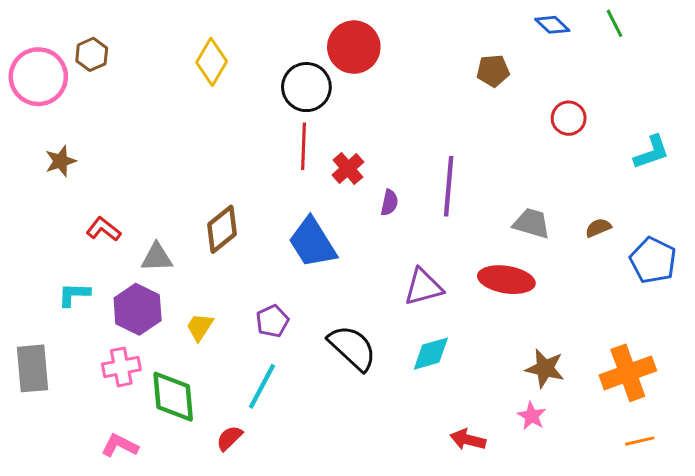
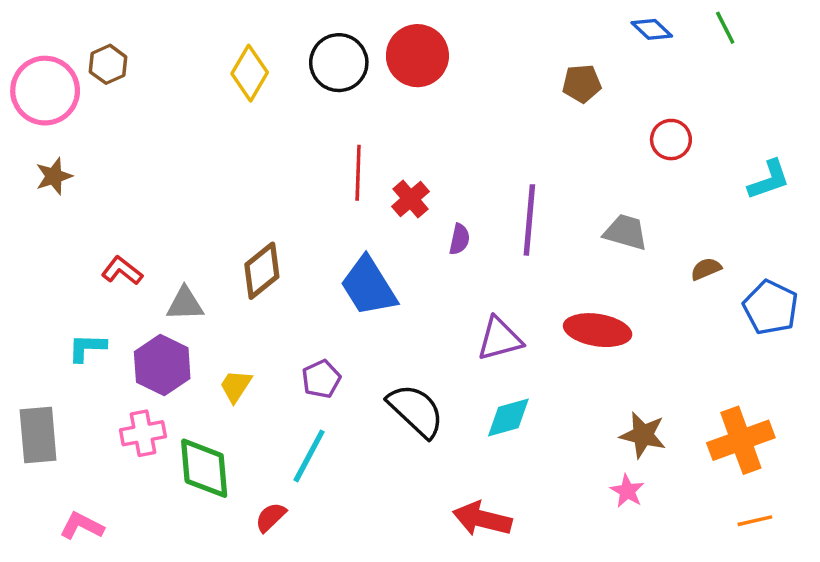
black circle: (306, 87) -> (339, 63), moved
brown star: (61, 161) -> (54, 176), moved
gray trapezoid: (532, 223) -> (626, 232), moved
red arrow: (468, 440) -> (482, 519), moved, size x1.4
pink L-shape: (120, 445) -> (82, 526), moved

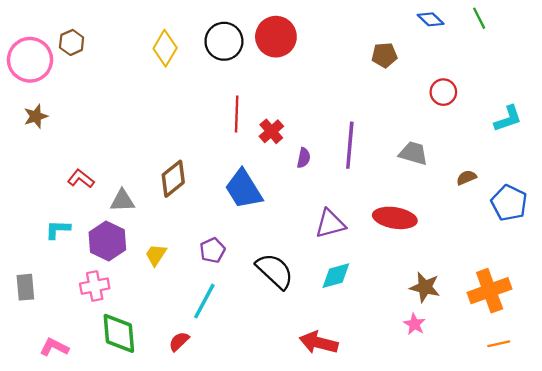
gray rectangle: (38, 435) -> (25, 287), size x0.7
green diamond: (204, 468) -> (119, 333), moved

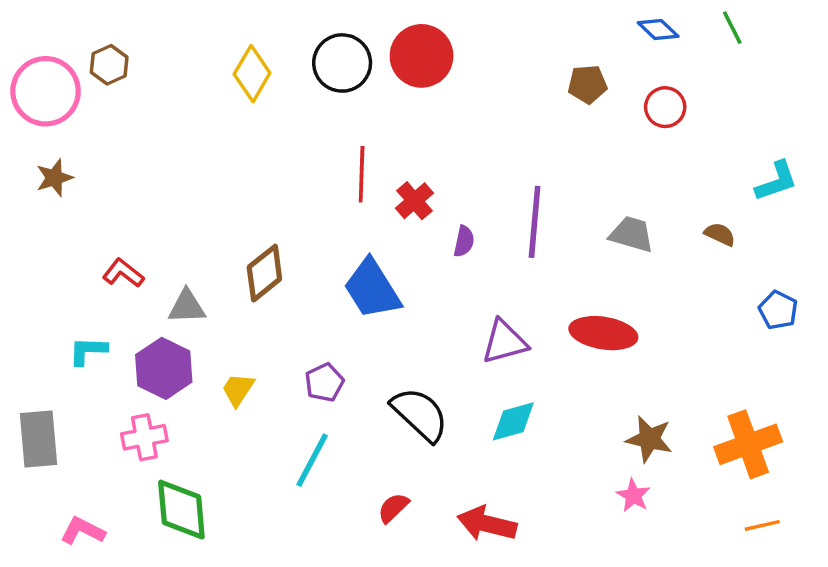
red circle: (443, 92) -> (665, 107), moved
brown semicircle: (466, 178) -> (720, 234), moved, turned 48
blue pentagon: (509, 203) -> (778, 310), size x0.7
gray rectangle: (25, 287) -> (38, 439), size x1.4
red semicircle: (179, 341) -> (393, 508), moved

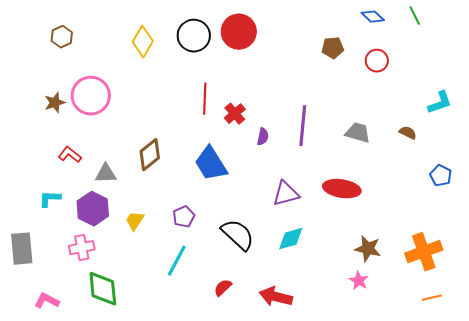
pink circle: (46, 91) -> (91, 96), moved
brown star: (54, 178) -> (55, 103), moved

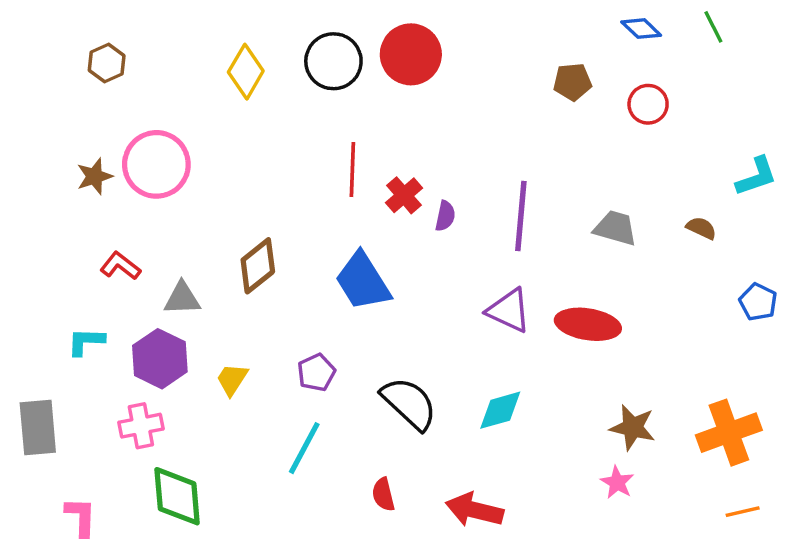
purple semicircle: (263, 137) -> (445, 216), moved
purple triangle: (286, 194) -> (509, 311), moved, turned 40
red semicircle: (223, 288) -> (383, 494), turned -60
pink L-shape: (47, 301) -> (81, 517), turned 65

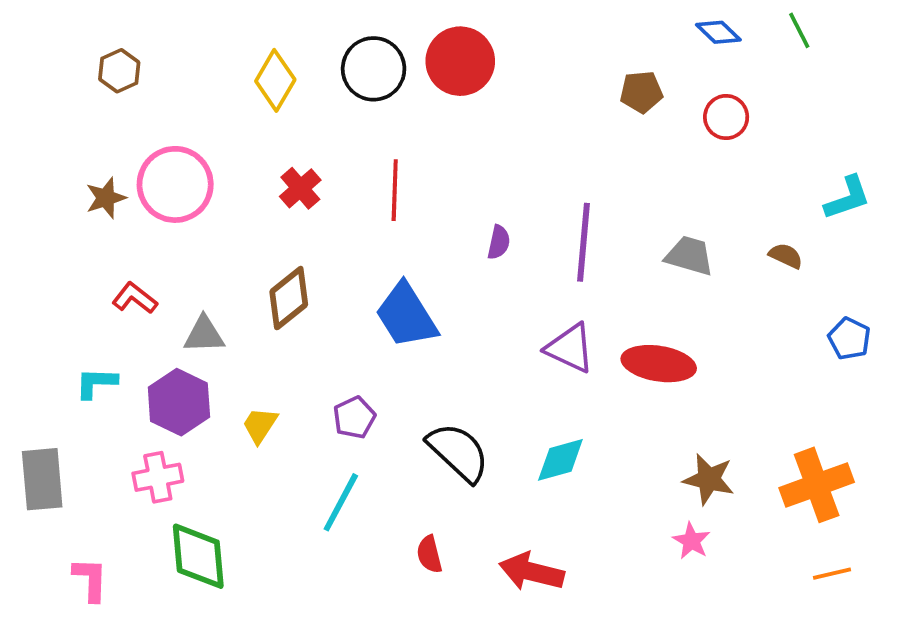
red cross: (404, 195) -> (300, 188), moved

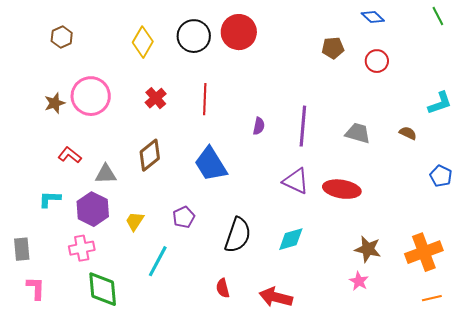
green line: (799, 30) -> (438, 16), moved
black semicircle: (458, 452) -> (238, 235), turned 66
gray rectangle: (42, 479) -> (22, 249), size x0.7
cyan line: (341, 502) -> (158, 261), moved
pink L-shape: (90, 579) -> (36, 288), moved

